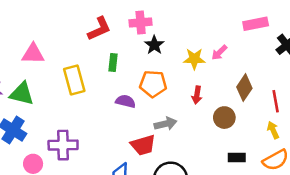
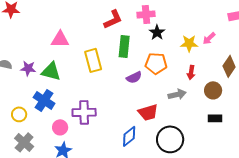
green rectangle: (113, 63) -> (124, 46), size x1.5
purple semicircle: (126, 101) -> (134, 77), turned 140
gray arrow: (166, 124) -> (177, 94), moved
black rectangle: (237, 158) -> (215, 118), moved

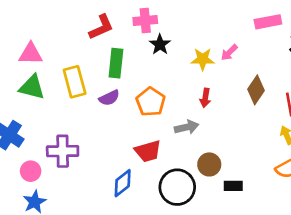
orange pentagon: (156, 63) -> (151, 102), moved, turned 30
green triangle: (51, 71) -> (32, 87), moved
purple semicircle: (134, 77) -> (109, 98), moved
brown circle: (213, 90) -> (209, 164), moved
black rectangle: (215, 118) -> (233, 186), moved

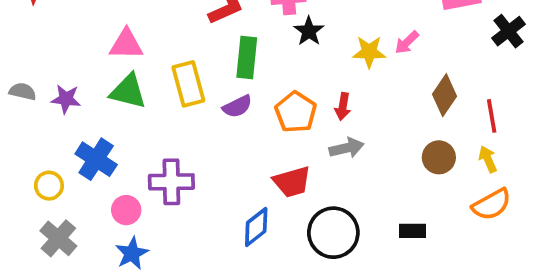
red arrow: (205, 98) -> (343, 106), moved
brown circle: (209, 164) -> (439, 157), moved

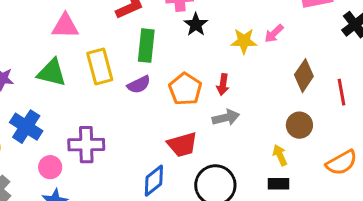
pink triangle: (126, 44) -> (65, 26), moved
yellow arrow: (488, 159) -> (280, 155), moved

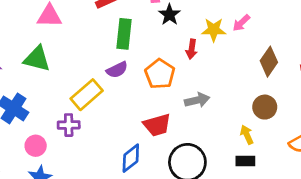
yellow rectangle: (100, 67) -> (87, 95), moved, turned 64
red arrow: (223, 85) -> (192, 49), moved
purple cross: (86, 145) -> (69, 125), size x0.7

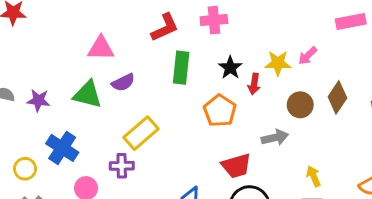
black star: (169, 15) -> (230, 68), moved
purple semicircle: (117, 70) -> (123, 82), moved
gray arrow: (197, 100) -> (275, 138), moved
brown circle: (265, 107) -> (300, 105), moved
red trapezoid: (157, 125) -> (236, 166), moved

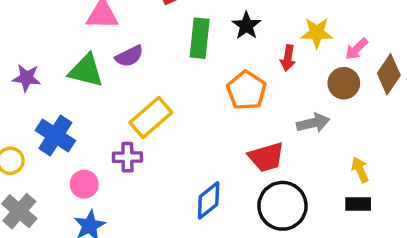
pink arrow: (308, 56) -> (356, 49), moved
black star: (230, 68) -> (246, 26), moved

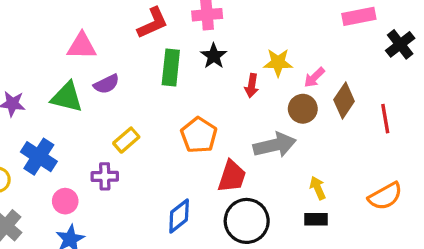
orange pentagon: (246, 90) -> (199, 135), moved
yellow rectangle: (151, 117) -> (126, 140), size x0.7
gray arrow: (313, 123) -> (275, 145), size x1.4
red trapezoid: (266, 157) -> (232, 176), turned -56

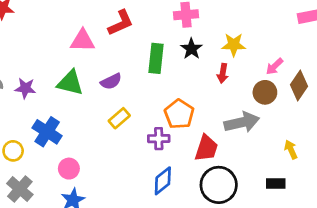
red L-shape: (153, 23) -> (121, 23), moved
yellow star: (278, 63) -> (234, 45), moved
purple semicircle: (106, 84) -> (111, 81), moved
purple cross: (105, 176) -> (159, 139), moved
yellow arrow: (318, 188) -> (291, 150), moved

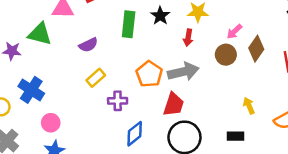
green triangle: (70, 83) -> (40, 34), moved
gray arrow: (242, 122) -> (183, 72), moved
purple cross: (159, 139) -> (118, 101), moved

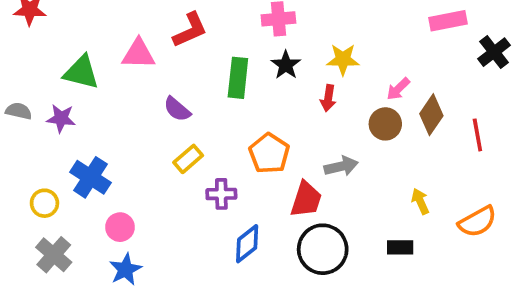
green triangle: (40, 34) -> (81, 72), moved
purple semicircle: (88, 45) -> (177, 109), turned 66
gray arrow: (183, 72) -> (341, 166), moved, size x0.7

